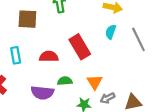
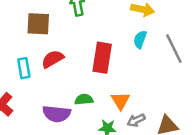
red rectangle: (80, 47) -> (102, 58), turned 40
red semicircle: (49, 56) -> (53, 59), moved, turned -30

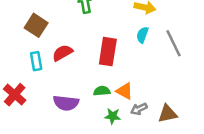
brown square: (38, 24) -> (36, 25), moved, turned 30
green semicircle: (84, 99) -> (102, 91), moved
orange triangle: (120, 101) -> (125, 91), turned -30

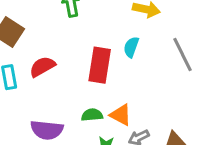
cyan semicircle: (142, 35) -> (131, 47), moved

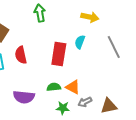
red semicircle: (42, 67) -> (21, 55), turned -72

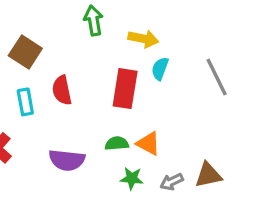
yellow arrow: (90, 17) -> (143, 39), moved
gray arrow: (85, 102) -> (172, 182), moved

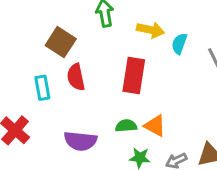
brown square: (25, 52) -> (61, 42), moved
cyan semicircle: (160, 69) -> (179, 44), moved

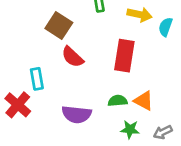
red semicircle: (76, 77) -> (72, 57), turned -35
cyan rectangle: (42, 88) -> (37, 79), moved

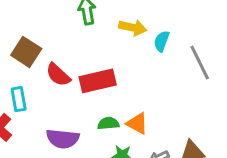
brown square: (59, 25) -> (26, 52), moved
red rectangle: (124, 56) -> (98, 81), moved, turned 68

